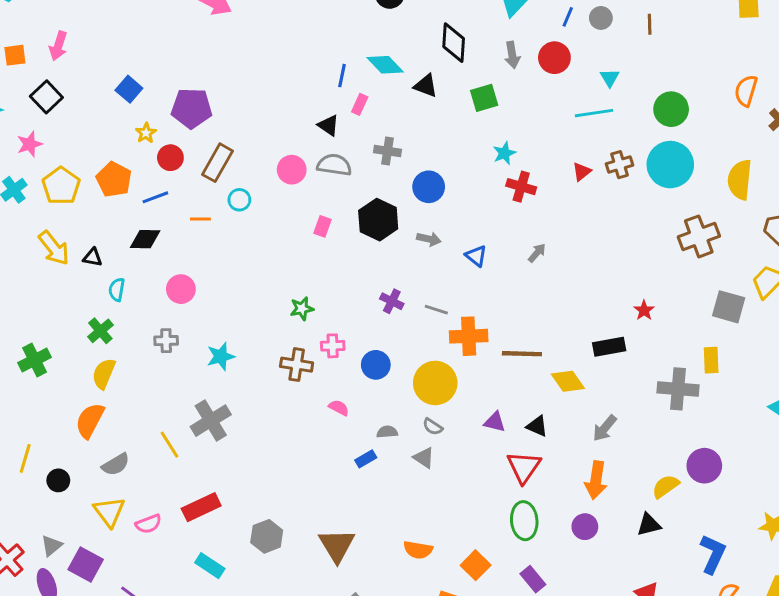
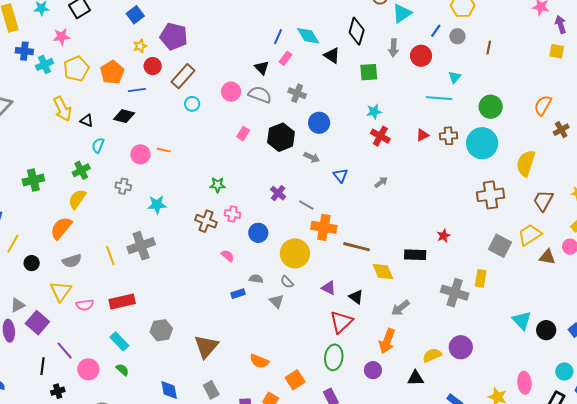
orange line: (200, 219) -> (164, 150), moved

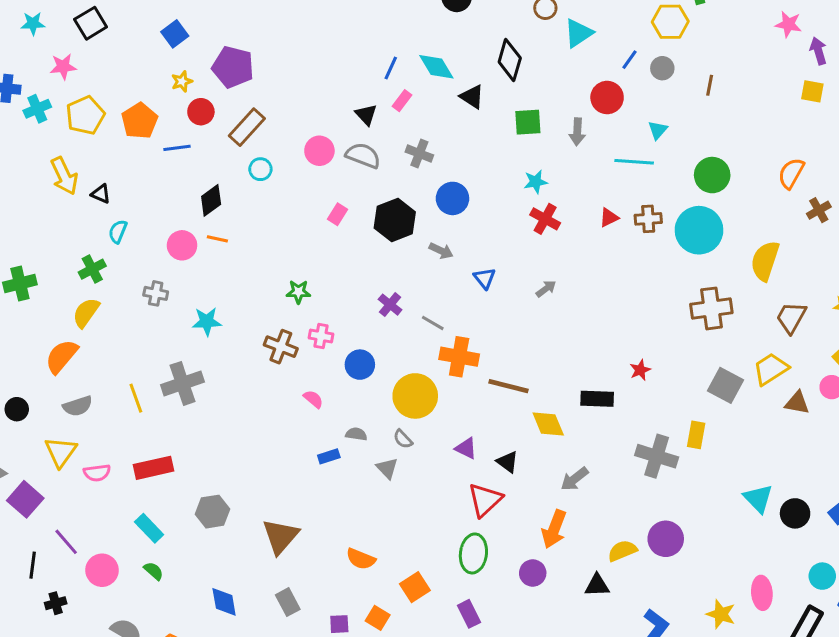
gray arrow: (394, 48) -> (577, 132), moved
black diamond: (124, 116) -> (211, 200), moved, turned -50

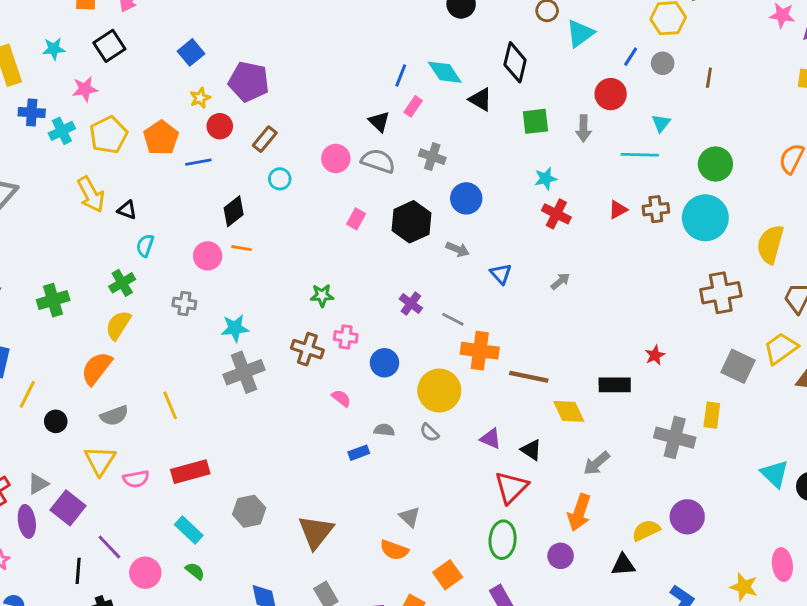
brown rectangle: (247, 127) -> (265, 139), size x0.7
gray cross: (182, 383) -> (244, 372), moved
gray triangle: (387, 468) -> (410, 517), moved

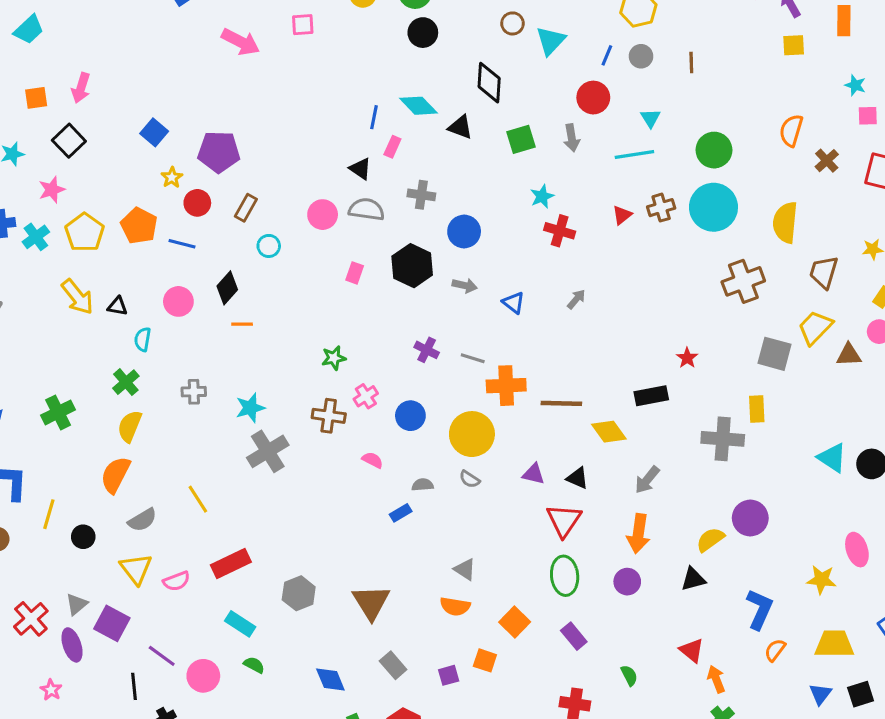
blue line: (198, 162) -> (182, 244), turned 35
pink circle: (208, 256) -> (178, 301), moved
pink cross: (346, 337) -> (366, 396), turned -30

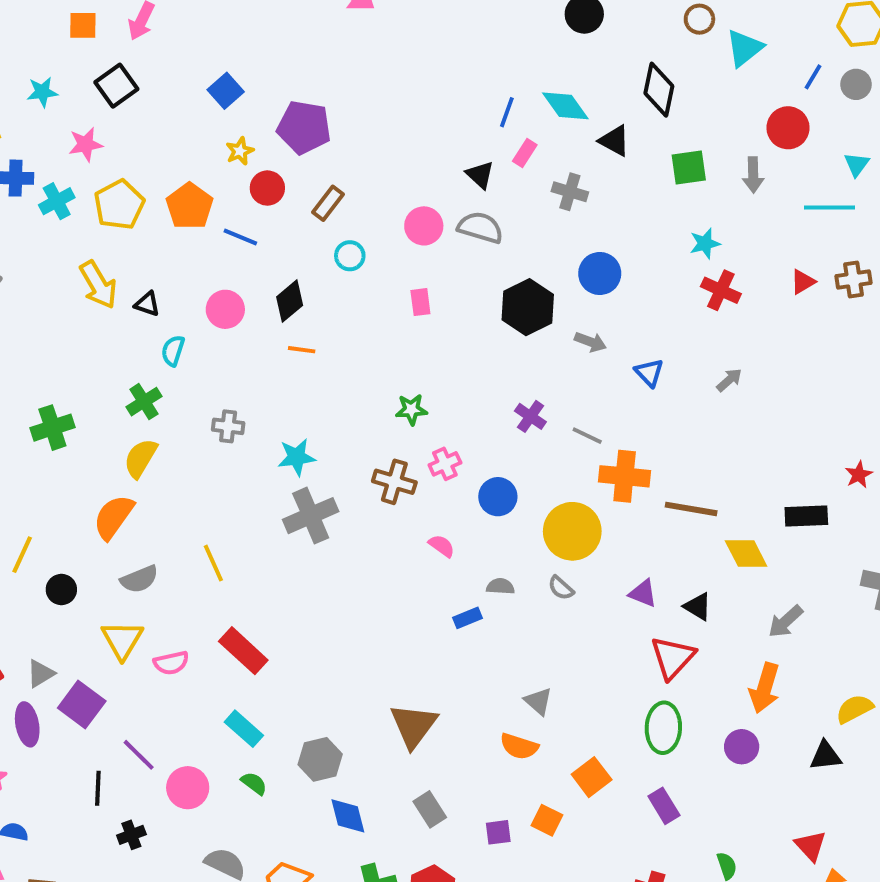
gray cross: (421, 195) -> (570, 192), moved
pink rectangle: (355, 273) -> (420, 302), moved, turned -35
red rectangle: (231, 564) -> (243, 651), turned 60
gray hexagon: (299, 593) -> (320, 759), moved

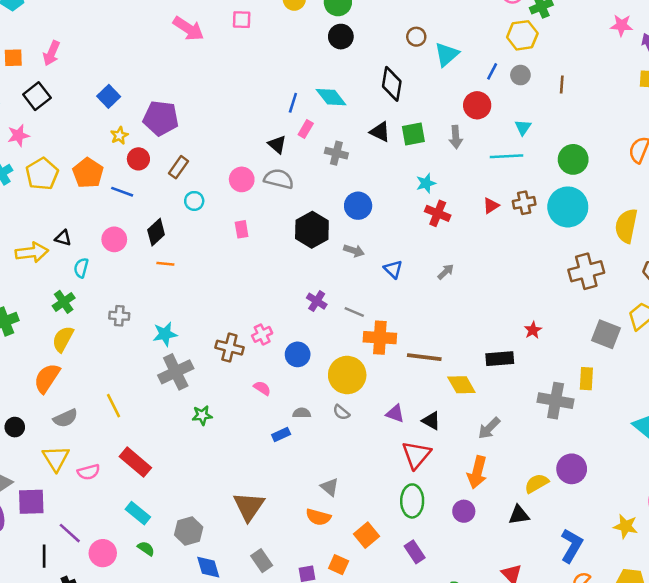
black triangle: (614, 141) -> (380, 132), moved
yellow arrow: (98, 285) -> (32, 252), moved, turned -64
green star: (411, 409) -> (202, 415), moved
purple square: (82, 704) -> (31, 502), turned -36

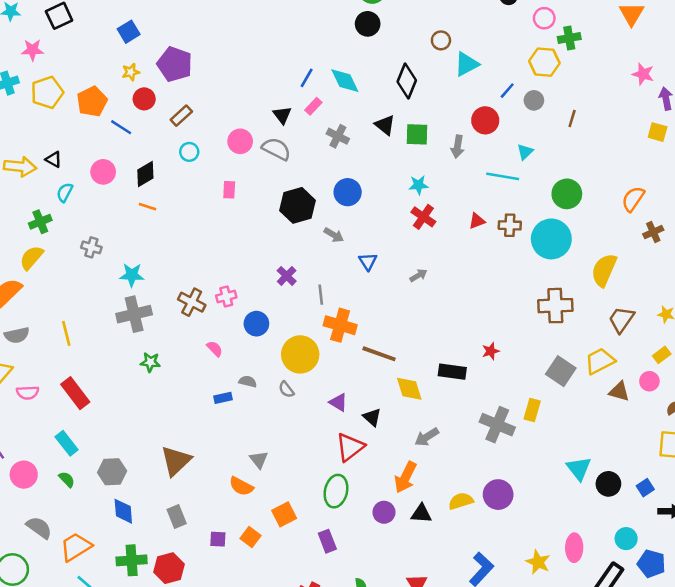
gray line: (354, 312) -> (321, 295), turned 48
black triangle: (519, 515) -> (421, 514), moved

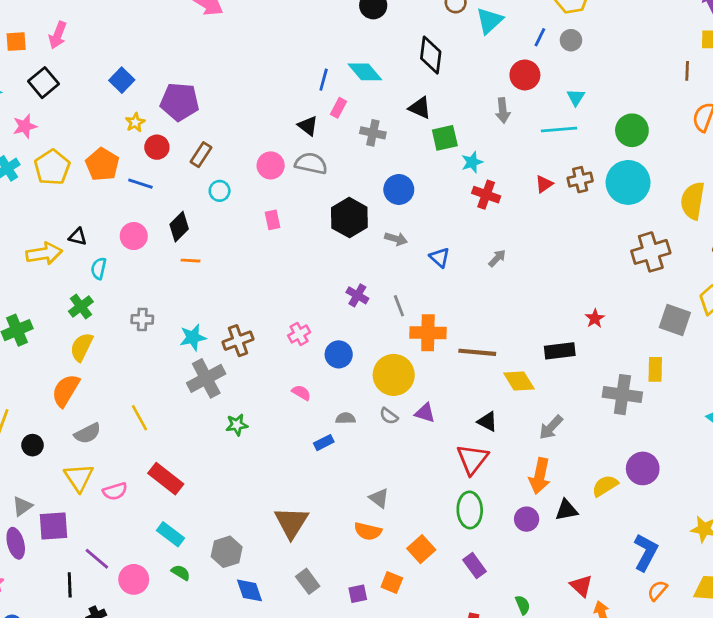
brown line: (572, 119) -> (687, 71), moved
green square: (417, 134) -> (445, 138), moved
brown cross: (192, 302) -> (238, 341), moved, turned -32
purple triangle: (338, 402) -> (425, 413), moved

